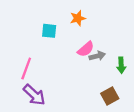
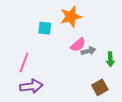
orange star: (78, 18) -> (71, 17), size x1.5
purple arrow: (34, 95) -> (31, 86), turned -50

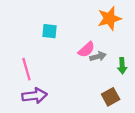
orange star: (71, 17) -> (109, 18), moved
pink line: (24, 62) -> (26, 69), turned -36

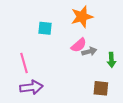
orange star: (109, 18) -> (82, 17), moved
brown square: (111, 97) -> (101, 88), turned 35

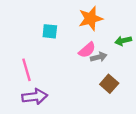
green arrow: (111, 60) -> (123, 41), moved, turned 80
brown square: (101, 88) -> (109, 84), moved, turned 35

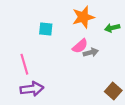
green arrow: (123, 41) -> (112, 28), moved
brown square: (109, 84) -> (113, 91), moved

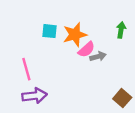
orange star: (83, 17) -> (75, 35), moved
green arrow: (112, 28) -> (121, 30), turned 112

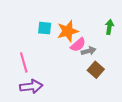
brown square: (122, 98) -> (96, 70), moved

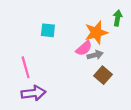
green arrow: (109, 27) -> (118, 18), moved
orange star: (68, 31) -> (96, 33), moved

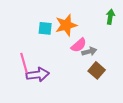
orange star: (96, 33) -> (66, 25), moved
purple arrow: (33, 93) -> (38, 75), moved

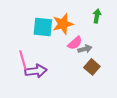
green arrow: (110, 17) -> (97, 16), moved
cyan square: (45, 28) -> (43, 27), size x1.5

